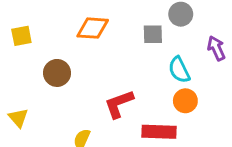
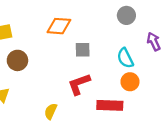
gray square: (153, 34) -> (83, 50), moved
brown circle: (57, 73) -> (17, 60), moved

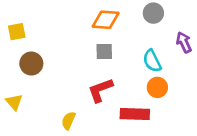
orange diamond: (59, 26) -> (106, 20), moved

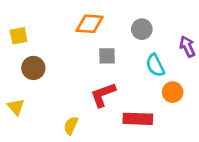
gray circle: (153, 13) -> (142, 29), moved
orange diamond: (106, 20) -> (90, 24), moved
orange circle: (157, 87) -> (173, 92), moved

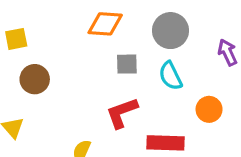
gray circle: (142, 29) -> (170, 31), size x1.4
cyan semicircle: (155, 65) -> (170, 76), moved

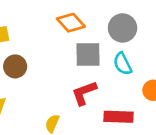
orange diamond: (105, 24) -> (71, 23), turned 44
gray square: (127, 64) -> (88, 54), size x1.5

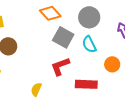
gray square: (88, 54) -> (63, 37), turned 30

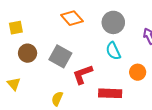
gray square: (63, 37) -> (60, 56), moved

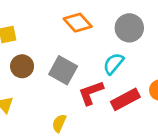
cyan semicircle: (113, 51) -> (113, 64), moved, turned 66
red rectangle: (110, 93) -> (125, 99), moved, turned -30

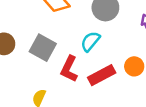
red L-shape: (91, 93) -> (69, 69), turned -44

